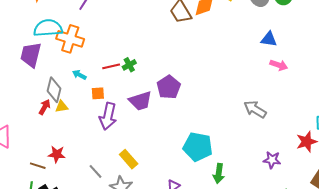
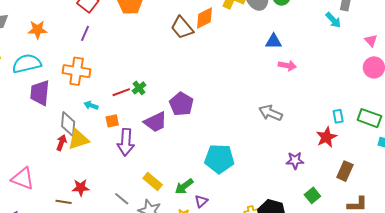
cyan semicircle: (48, 28) -> (27, 64), moved
yellow triangle: (62, 106) -> (78, 139), size x1.6
green arrow: (219, 174) -> (184, 186), moved, turned 54

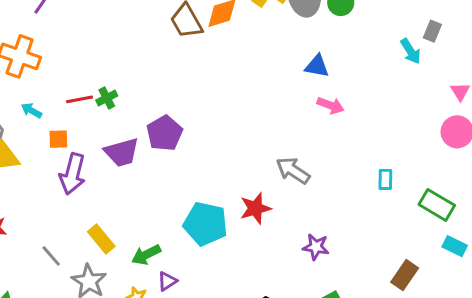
cyan rectangle: (338, 116) -> (385, 179), moved
red star: (326, 137) -> (255, 208), moved
brown rectangle: (345, 171) -> (405, 275), moved

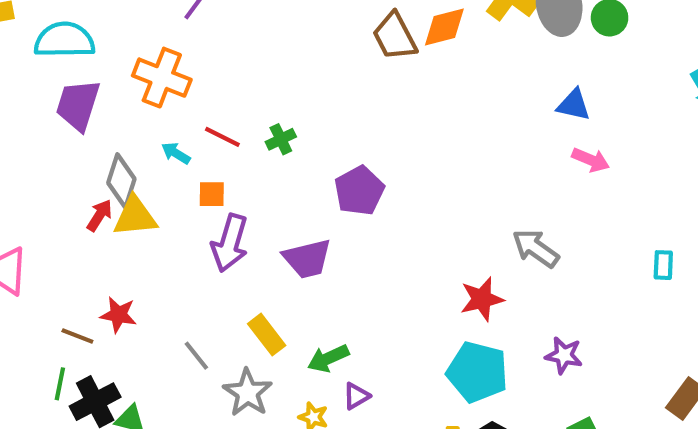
red line: (79, 99) -> (222, 137), moved, turned 35
purple trapezoid: (122, 152) -> (307, 259), moved
cyan pentagon: (205, 224) -> (477, 372), moved

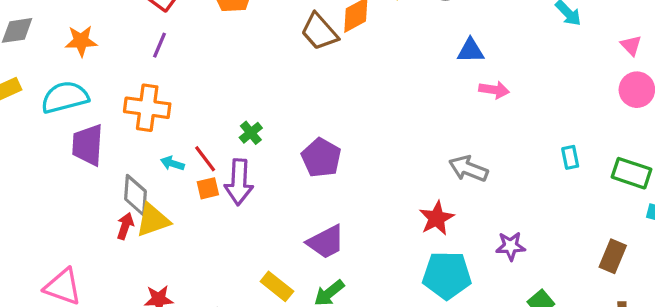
red line: (222, 137) -> (205, 159), moved, turned 40
purple arrow: (230, 243) -> (239, 182), moved
purple trapezoid: (307, 259) -> (326, 242), moved

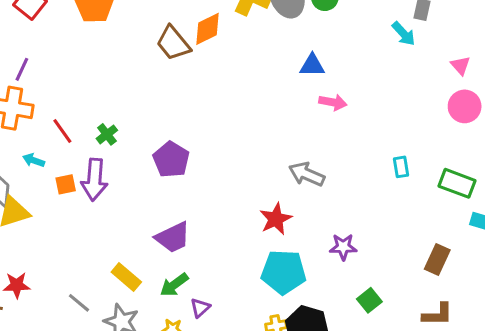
purple line: (160, 45) -> (22, 69), moved
red line: (205, 159) -> (62, 131), moved

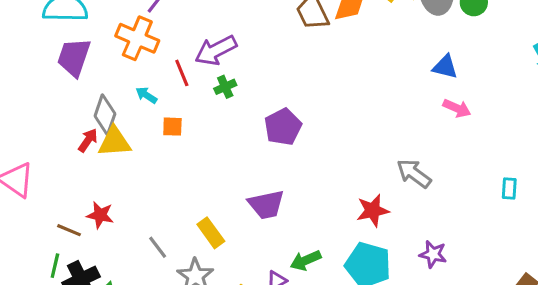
purple arrow: (94, 180) -> (216, 50), moved, turned 45
green arrow: (174, 285) -> (306, 260), moved

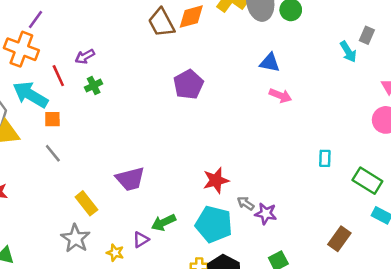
purple arrow: (216, 50) -> (85, 57), size x0.6
cyan arrow: (146, 95) -> (30, 95), size x2.0
purple pentagon: (283, 127) -> (188, 84), moved
gray arrow: (414, 173) -> (246, 203), moved, size x0.6
gray line: (158, 247) -> (53, 153), moved

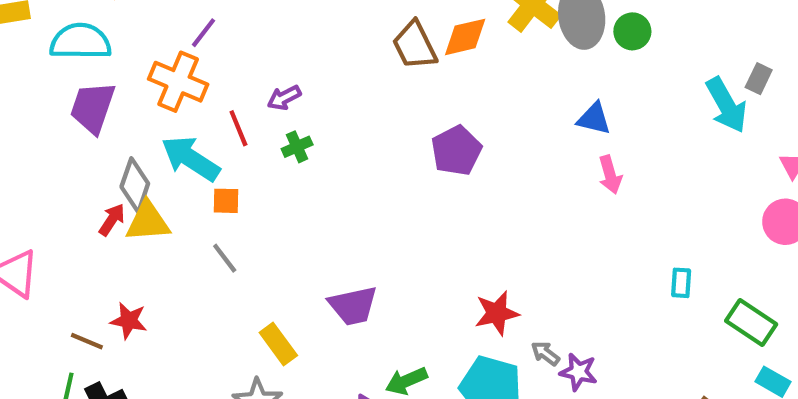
cyan arrow: (348, 52) -> (726, 105), size x1.5
pink arrow: (280, 96) -> (610, 175), turned 50

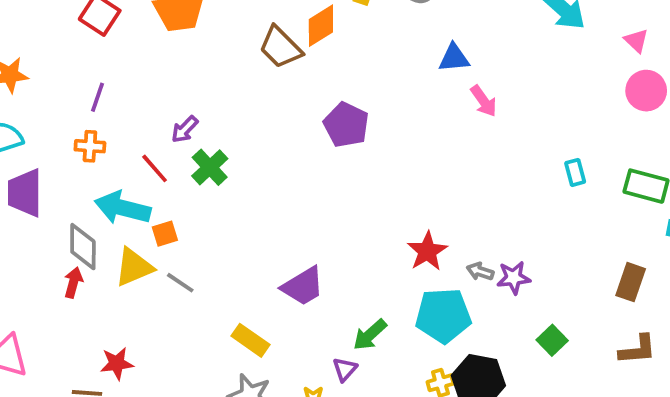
orange cross: (178, 82) -> (90, 146), size x0.6
green cross: (297, 147) -> (210, 167), size x1.4
yellow triangle: (148, 222) -> (134, 267), moved

